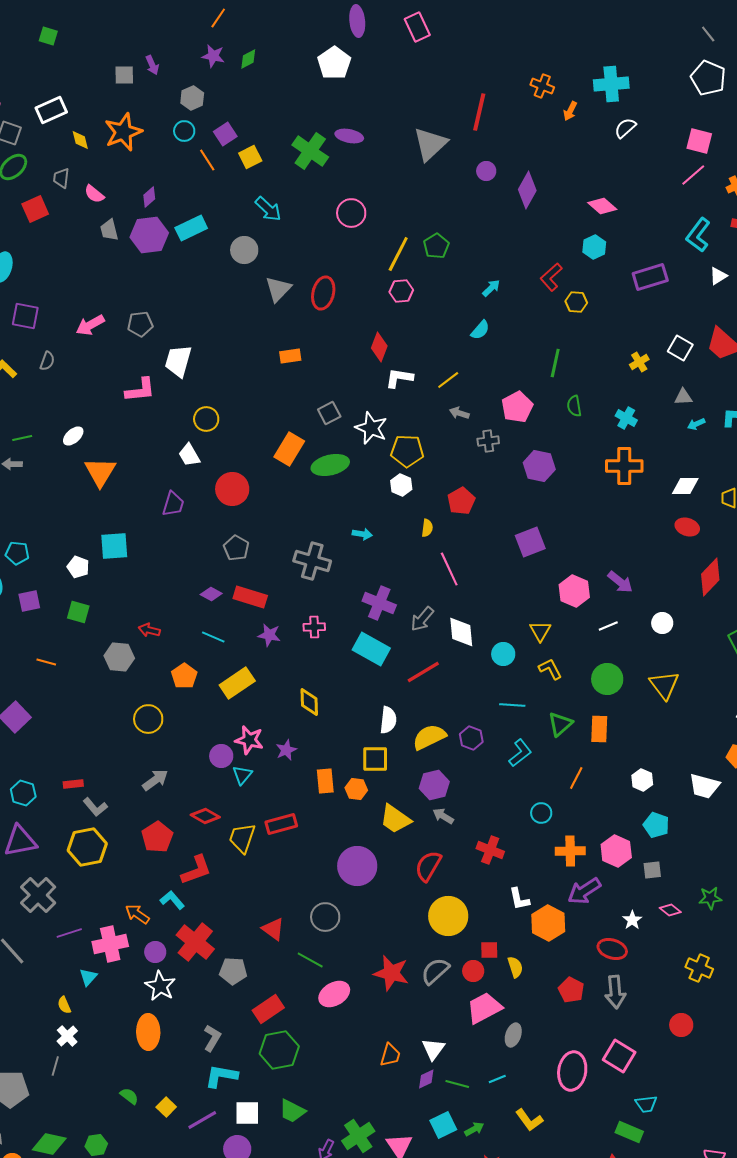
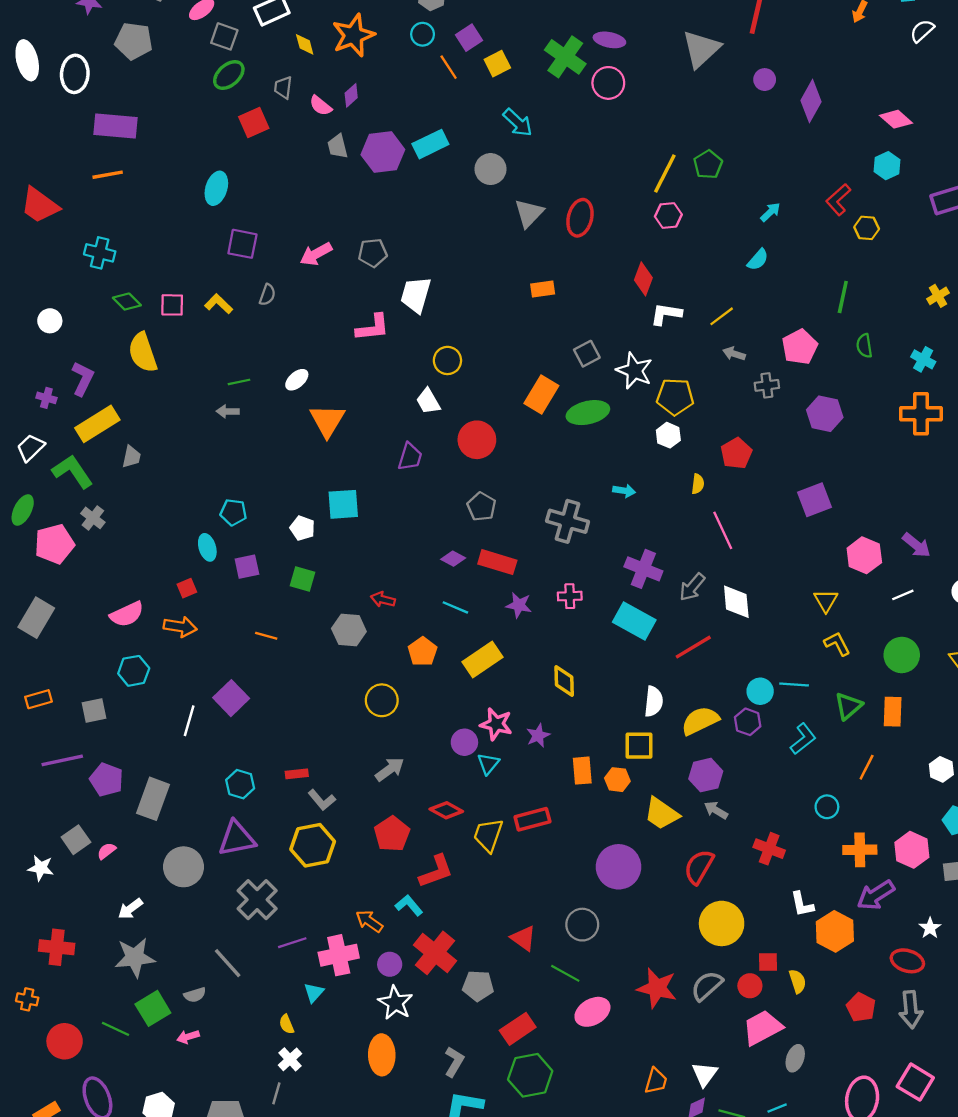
purple diamond: (149, 197) -> (351, 95), moved
pink circle: (351, 213) -> (608, 83), moved
cyan circle: (503, 654) -> (760, 691), moved

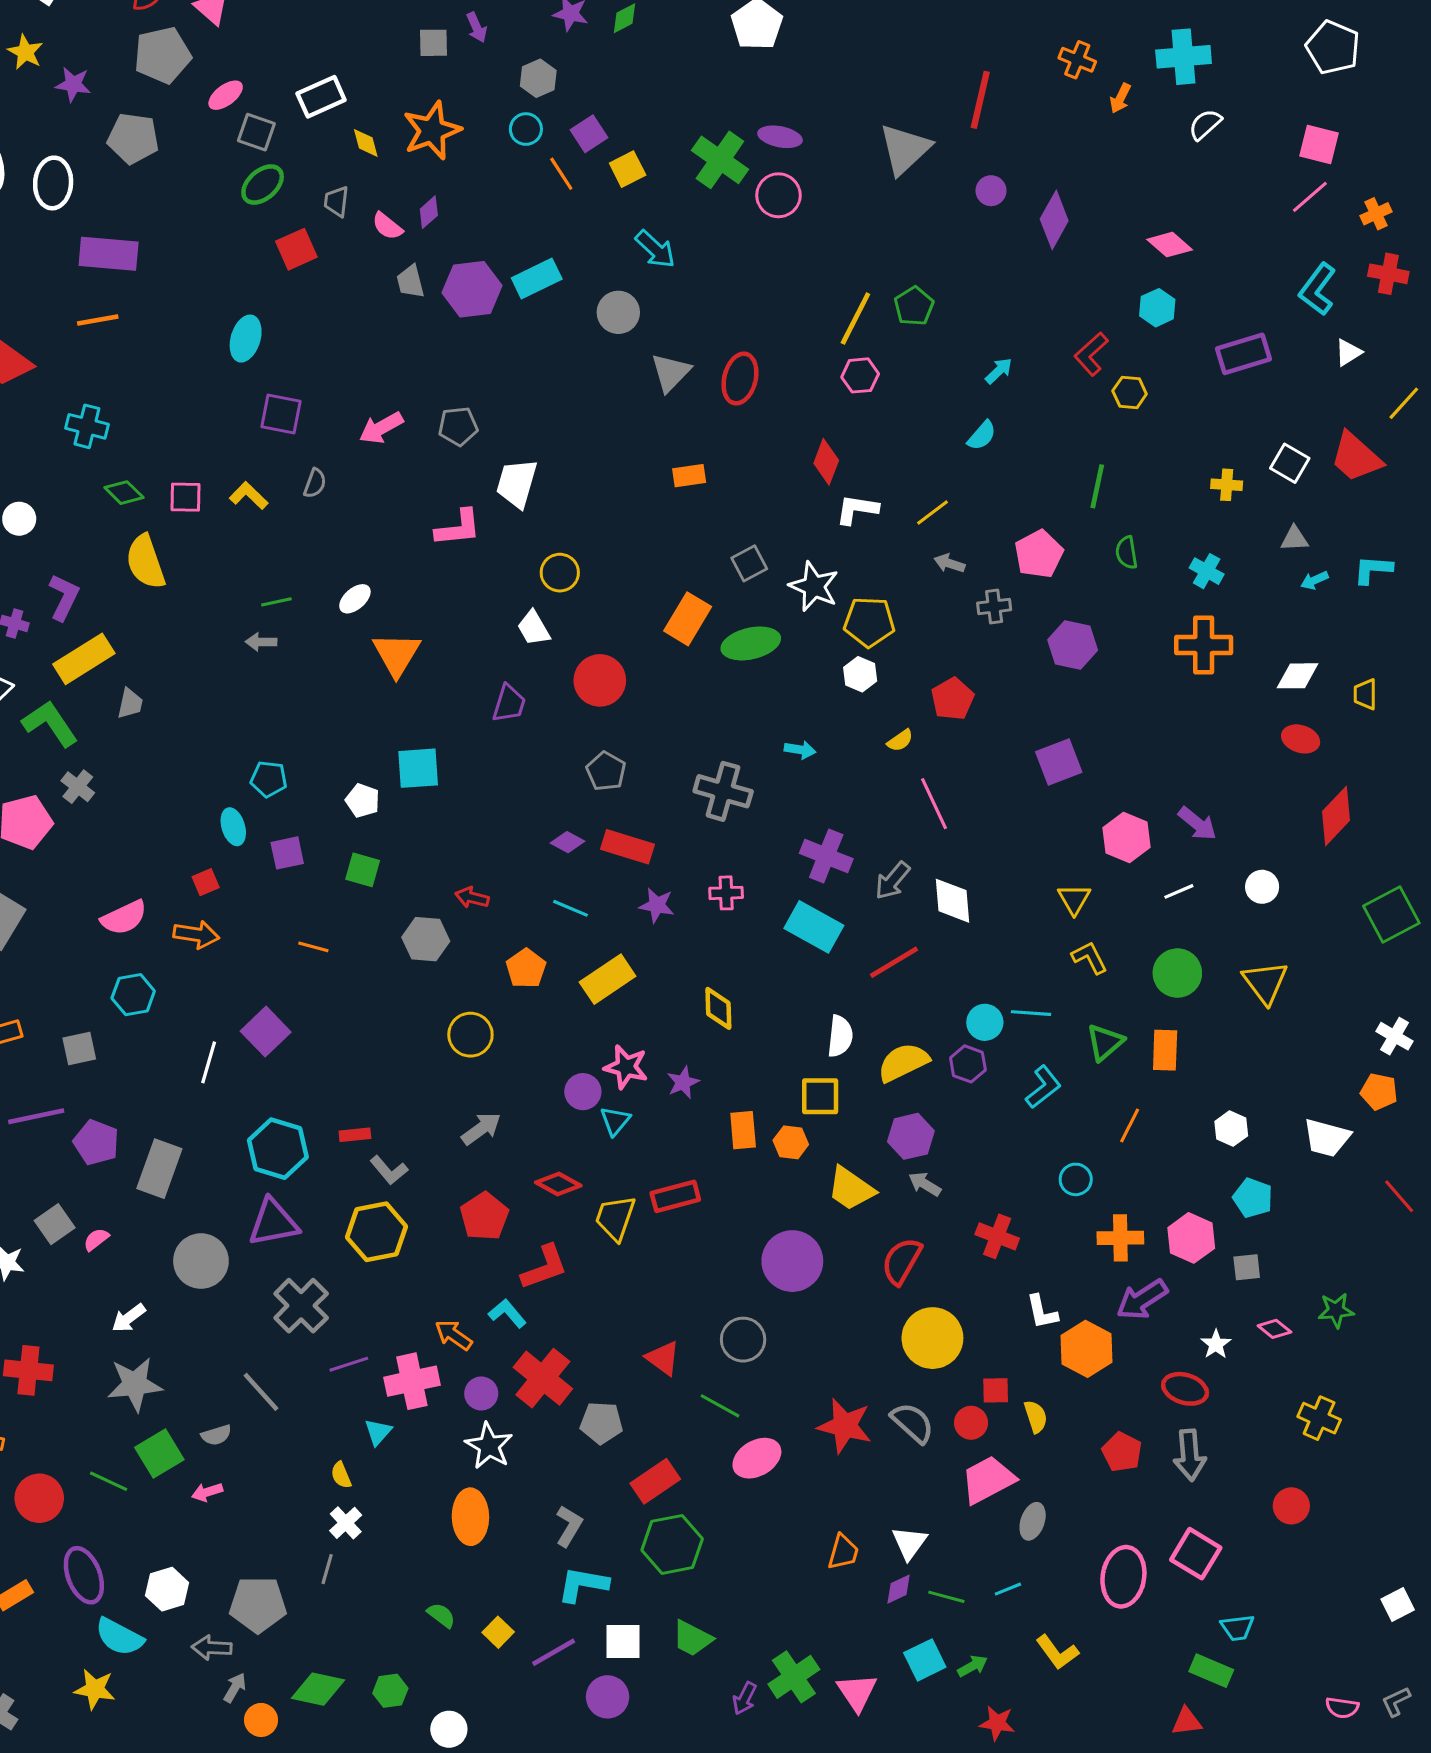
yellow cross: (938, 296) -> (1227, 485), turned 35
yellow semicircle: (698, 484) -> (900, 740), turned 48
cyan hexagon: (240, 784) -> (278, 1149), size x1.5
gray semicircle: (707, 986) -> (912, 1423), turned 84

